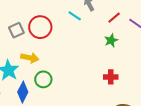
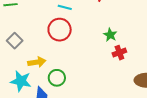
red circle: (40, 27) -> (60, 30), moved
green star: (111, 40) -> (110, 35), moved

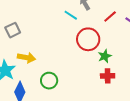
red circle: (60, 30) -> (88, 39), moved
green circle: (57, 78) -> (49, 81), moved

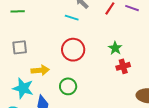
gray square: (13, 30) -> (20, 47), turned 35
red circle: (88, 39) -> (73, 50), moved

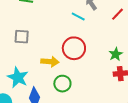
yellow arrow: (40, 70) -> (50, 62), moved

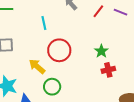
cyan line: (78, 16) -> (44, 23), moved, turned 56
yellow arrow: (50, 62) -> (37, 66), turned -138

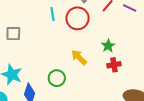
red circle: (59, 50) -> (78, 18), moved
yellow arrow: (37, 66) -> (79, 57), moved

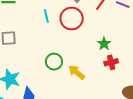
yellow arrow: (79, 57) -> (77, 72), moved
green circle: (57, 78) -> (54, 62), moved

